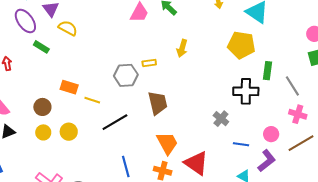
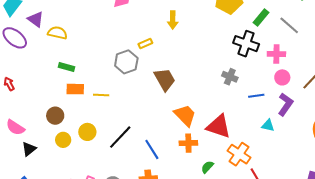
green rectangle: (41, 47) -> (67, 67), moved
green rectangle: (268, 71) -> (261, 18), turned 48
black cross: (246, 91) -> (246, 44), turned 35
pink cross: (298, 114) -> (276, 54), moved
black line: (115, 122) -> (120, 137), moved

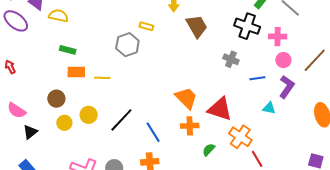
yellow rectangle: (145, 43) -> (146, 26), turned 40
brown trapezoid: (165, 79) -> (197, 26), moved

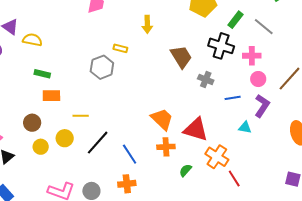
brown trapezoid: (197, 26) -> (181, 57), moved
yellow line: (102, 78) -> (81, 116), moved

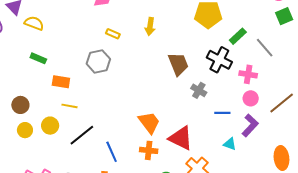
yellow rectangle: (120, 48) -> (113, 34), moved
orange rectangle: (51, 96) -> (61, 82), moved

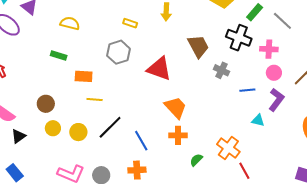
yellow semicircle: (34, 23) -> (70, 23), moved
yellow circle: (50, 126) -> (78, 132), moved
red triangle: (181, 138) -> (159, 69), moved

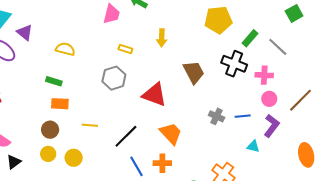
gray cross: (222, 70) -> (217, 116), moved
orange rectangle: (84, 76) -> (60, 104), moved
brown circle: (46, 104) -> (50, 130), moved
black line: (110, 127) -> (126, 136), moved
orange cross: (178, 135) -> (162, 163), moved

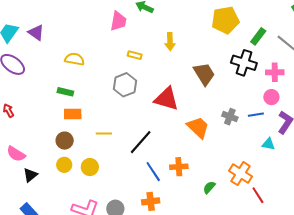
purple triangle: (25, 32) -> (36, 33), moved
pink circle: (269, 99) -> (271, 97), moved
orange trapezoid: (171, 133) -> (198, 127), moved

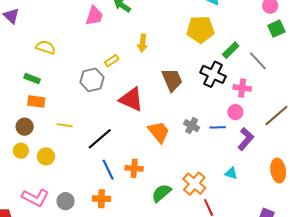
yellow rectangle: (135, 55) -> (112, 61), moved, turned -56
cyan triangle: (268, 144) -> (231, 173), moved
green semicircle: (209, 187) -> (161, 193), size x1.5

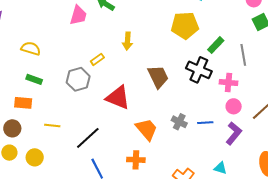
gray line: (258, 61) -> (243, 55), turned 35
green rectangle: (32, 79) -> (34, 79), moved
pink circle: (235, 112) -> (234, 106), moved
orange cross: (134, 168) -> (136, 160), moved

